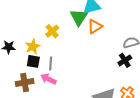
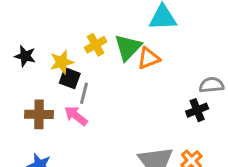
green triangle: (79, 17) -> (128, 47), moved
orange triangle: (95, 26) -> (149, 58), moved
black square: (33, 61) -> (70, 78), moved

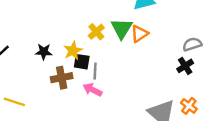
brown cross: (39, 114) -> (62, 78), moved

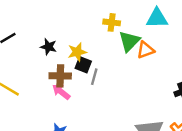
yellow cross: (96, 32) -> (112, 22), moved, turned 35
pink arrow: (93, 90) -> (61, 92), moved

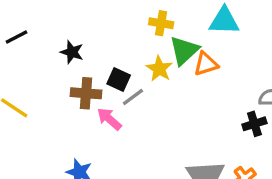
yellow star: (77, 52) -> (159, 69), moved, turned -30
gray line: (94, 77) -> (133, 97), turned 35
pink arrow: (61, 92) -> (109, 119), moved

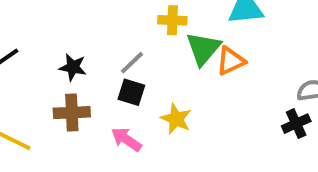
yellow star: (159, 69) -> (176, 119), moved
brown cross: (86, 93) -> (72, 113), moved
gray line: (133, 97) -> (132, 63), moved

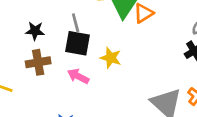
gray line: (132, 63) -> (76, 23), turned -54
black square: (131, 92) -> (78, 43), size x1.4

